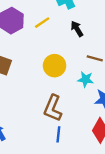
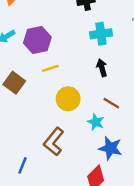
yellow line: (42, 23) -> (50, 68), moved
blue line: (58, 134) -> (22, 165), moved

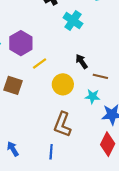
cyan cross: (101, 34) -> (73, 21), turned -30
black arrow: (102, 68) -> (82, 62), moved
blue line: (22, 165) -> (51, 152), moved

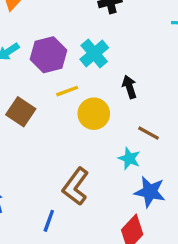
cyan cross: (73, 21) -> (94, 54), moved
black arrow: (82, 62) -> (129, 87), moved
yellow circle: (63, 84) -> (94, 114), moved

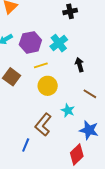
yellow circle: (94, 114) -> (48, 86), moved
cyan star: (129, 158) -> (68, 110), moved

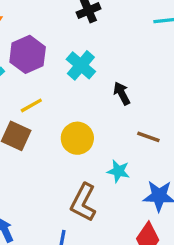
purple hexagon: (30, 42) -> (28, 54), moved
yellow line: (41, 65) -> (31, 105), moved

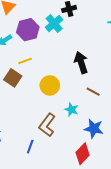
cyan cross: (81, 65) -> (54, 23), moved
black arrow: (122, 93) -> (81, 63), size x1.5

